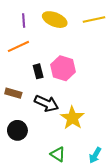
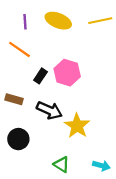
orange line: (18, 46) -> (19, 49), turned 60
black rectangle: (38, 71) -> (41, 76), turned 48
cyan arrow: (95, 155) -> (101, 166), turned -105

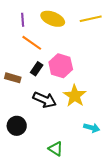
orange line: (19, 49) -> (32, 43), moved
brown rectangle: (14, 99) -> (13, 78), moved
yellow star: (77, 126) -> (75, 96), moved
cyan arrow: (101, 166) -> (92, 128), moved

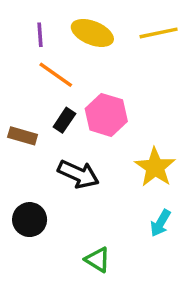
yellow star: (75, 96) -> (155, 167), moved
cyan arrow: (92, 128) -> (160, 223), turned 105

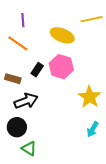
yellow ellipse: (92, 33) -> (62, 35), moved
orange line: (56, 75) -> (18, 43), moved
black arrow: (78, 174) -> (26, 101), moved, turned -45
green triangle: (98, 260) -> (29, 148), moved

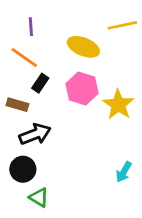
black rectangle: (37, 70) -> (40, 83), moved
yellow star: (90, 97) -> (118, 105), moved

